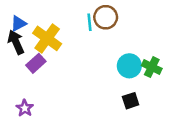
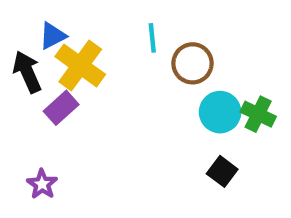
brown circle: (106, 17) -> (192, 63), moved
blue triangle: (18, 23) -> (53, 36), moved
black square: (131, 101) -> (222, 171), turned -35

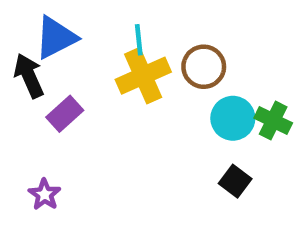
blue triangle: (53, 36) -> (56, 38), size x1.5
cyan line: (152, 38) -> (139, 40), moved
yellow cross: (80, 65) -> (143, 76), moved, turned 30

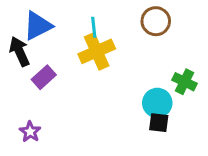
brown circle: (204, 67) -> (156, 21), moved
cyan circle: (233, 118) -> (157, 103), moved
black square: (235, 181) -> (159, 123), turned -30

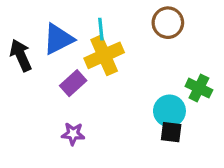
blue triangle: (38, 26) -> (58, 39), moved
purple rectangle: (44, 77) -> (73, 83), moved
purple star: (30, 132) -> (73, 134), moved, turned -30

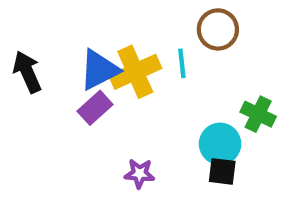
cyan line: (101, 29) -> (182, 63), moved
blue triangle: (58, 39) -> (99, 70), moved
purple star: (73, 134) -> (140, 174), moved

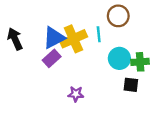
green cross: (258, 114) -> (140, 62), turned -30
cyan circle: (220, 144) -> (119, 58), moved
black square: (222, 171) -> (131, 85), moved

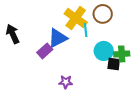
blue triangle: (54, 38) -> (58, 38), moved
yellow cross: (73, 39) -> (76, 18), moved, turned -30
black square: (131, 85) -> (114, 64), moved

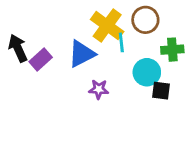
purple rectangle: (45, 51) -> (41, 59), moved
green cross: (122, 54) -> (172, 50), moved
purple star: (66, 82) -> (99, 89), moved

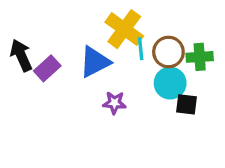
brown circle: (145, 20) -> (168, 52), moved

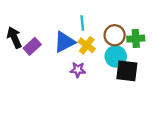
yellow cross: (124, 29) -> (87, 45), moved, size x0.7
cyan line: (141, 49) -> (82, 23), moved
black square: (186, 104) -> (127, 71), size x1.5

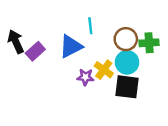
yellow cross: (87, 45) -> (104, 70), moved
black square: (127, 71) -> (127, 87), moved

